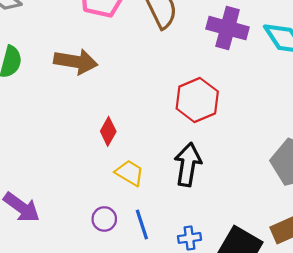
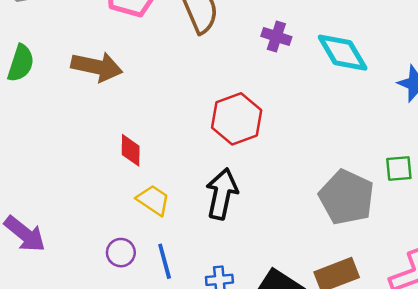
purple cross: (228, 28) -> (276, 37), size x0.6
red diamond: (108, 131) -> (131, 150), turned -32

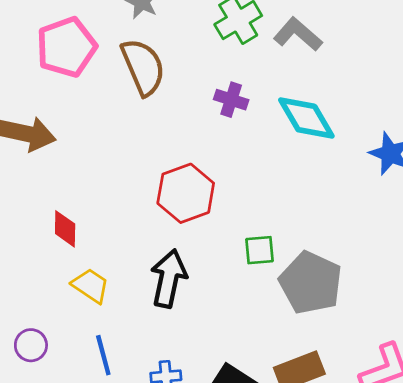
green square: (399, 169) -> (260, 250), moved
purple circle: (121, 253) -> (31, 345), moved

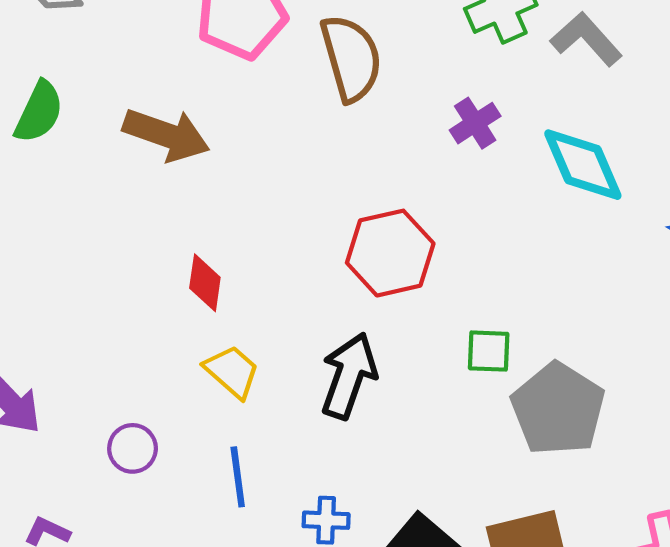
purple cross: (231, 100) -> (475, 123), turned 32

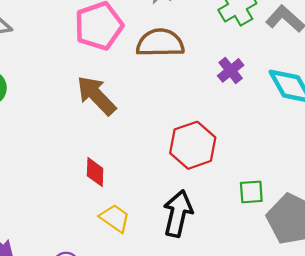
brown semicircle: (351, 58) -> (160, 43), turned -69
brown arrow: (166, 135) -> (96, 96), moved, turned -147

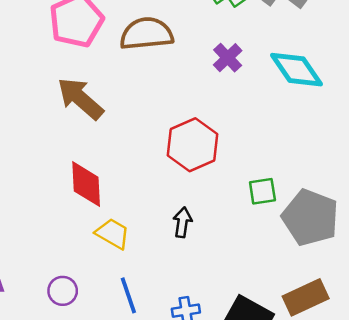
red diamond: (95, 172) -> (86, 184), size x1.4
black arrow: (178, 214) -> (182, 222), size x0.6

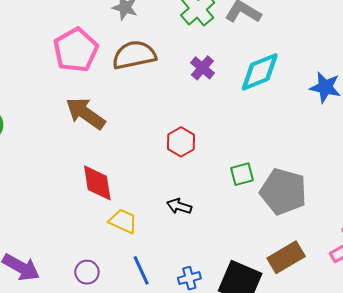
cyan diamond: (296, 70) -> (260, 72), turned -72
red hexagon: (193, 145) -> (181, 142), size x0.7
black arrow: (182, 222) -> (179, 206), turned -75

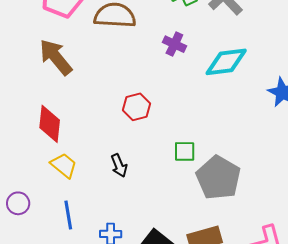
purple cross: (202, 68) -> (174, 44), turned -30
black arrow: (179, 206) -> (119, 165), turned -145

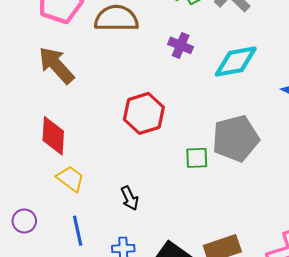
red hexagon: (137, 107) -> (144, 113), size x1.4
black arrow: (119, 165) -> (130, 198), moved
gray pentagon: (218, 178) -> (236, 138), moved, turned 30

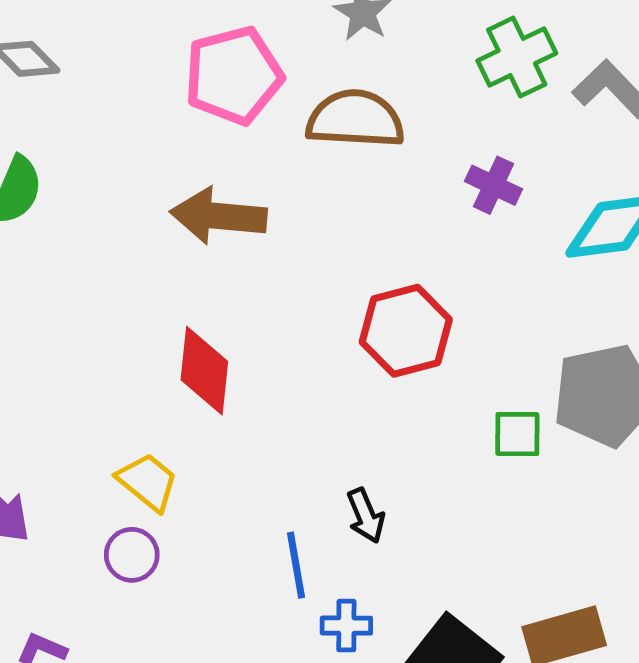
brown arrow: (56, 65) -> (218, 216), turned -45
yellow trapezoid: (70, 179) -> (148, 482), moved
blue line: (78, 231) -> (296, 565), moved

